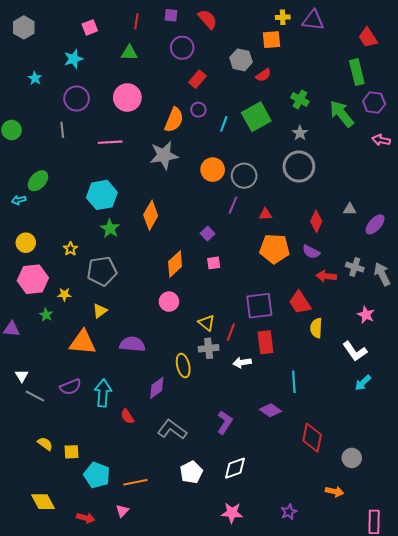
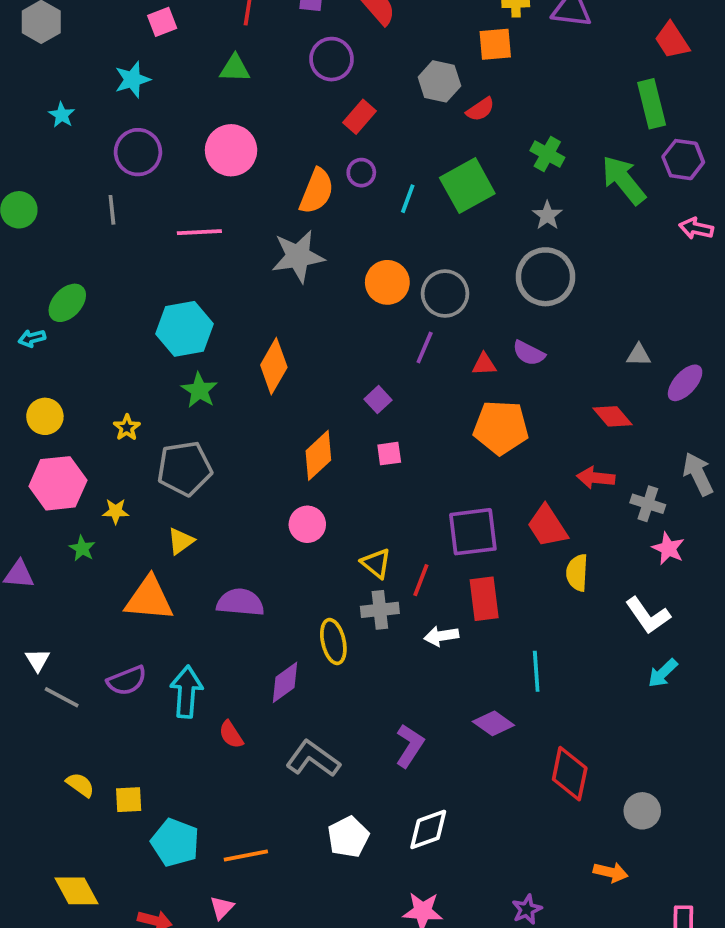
red diamond: (316, 221) -> (612, 416), moved, turned -65
purple semicircle: (311, 252) -> (529, 353), moved
gray cross: (355, 267) -> (648, 504), moved

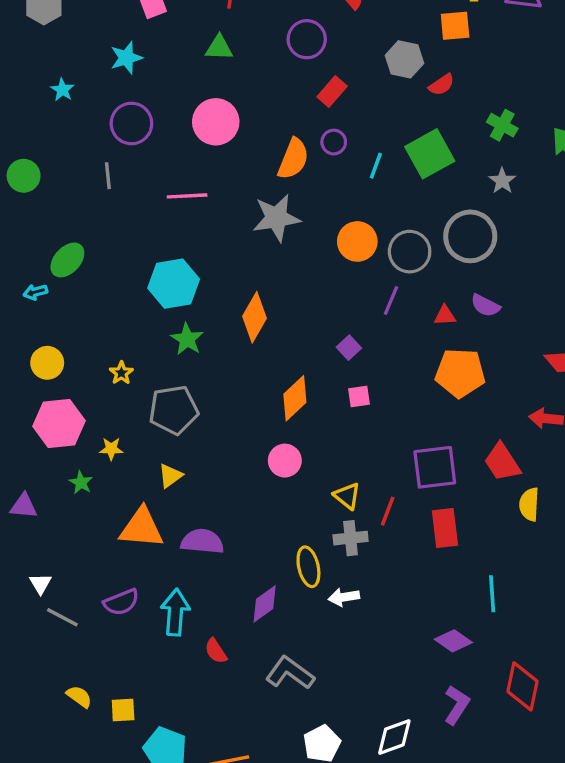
gray circle: (545, 277) -> (470, 236), moved
purple semicircle: (240, 602) -> (202, 541), moved
white arrow: (441, 636) -> (344, 597), moved
purple L-shape: (410, 746) -> (457, 705), moved

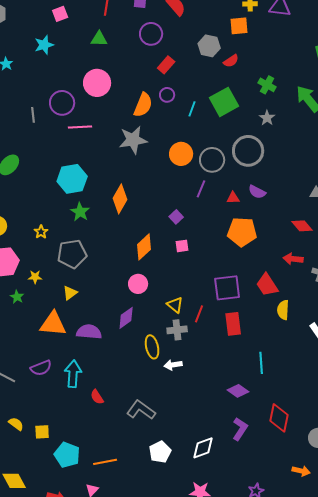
purple circle: (131, 123) -> (62, 103), moved
purple diamond: (265, 604) -> (126, 318), moved

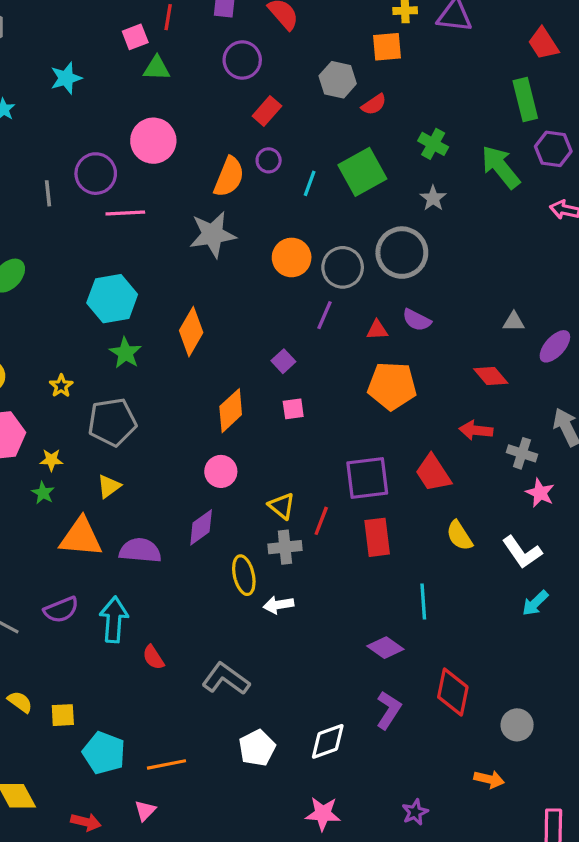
pink square: (60, 14) -> (135, 37), moved
green star: (17, 297) -> (43, 493), moved
yellow semicircle: (283, 310) -> (459, 536), moved, turned -36

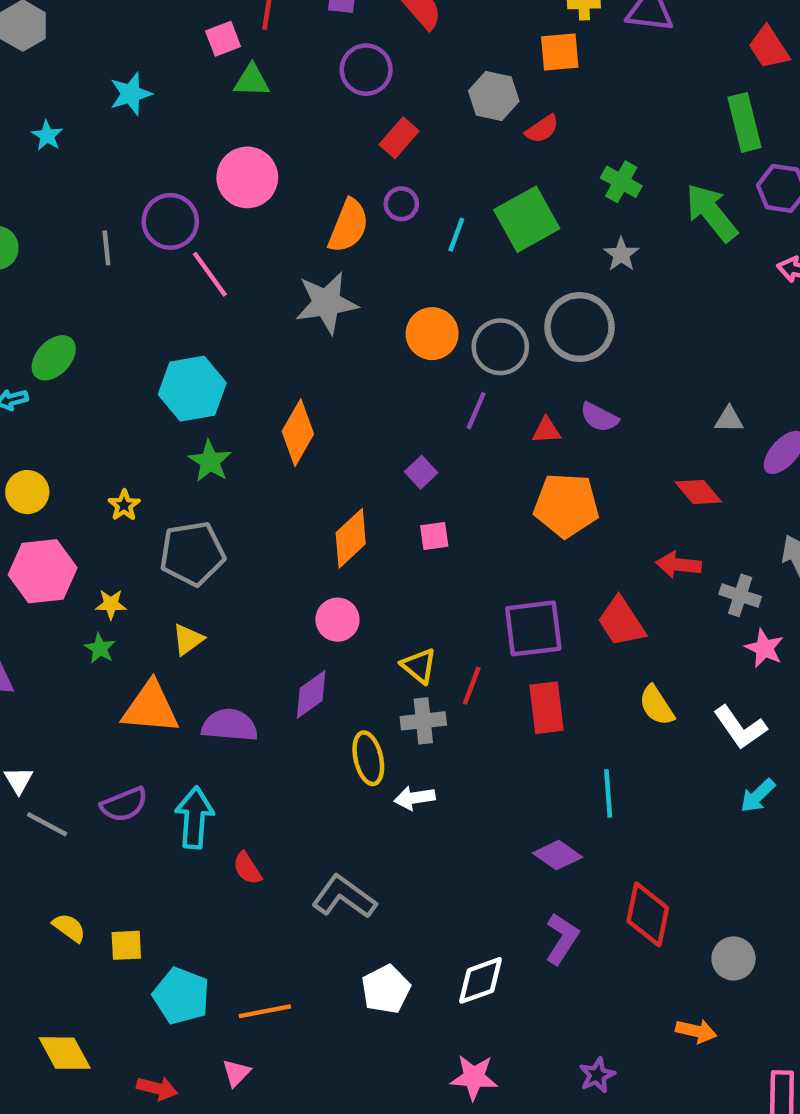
pink line: (125, 213) -> (210, 274), turned 57

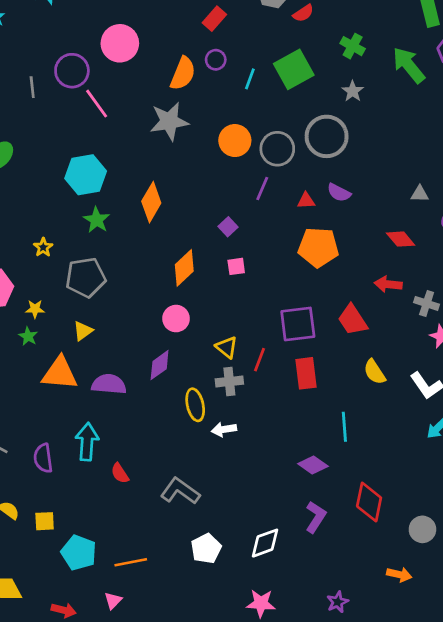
purple semicircle: (124, 804) -> (43, 458), moved, turned 104

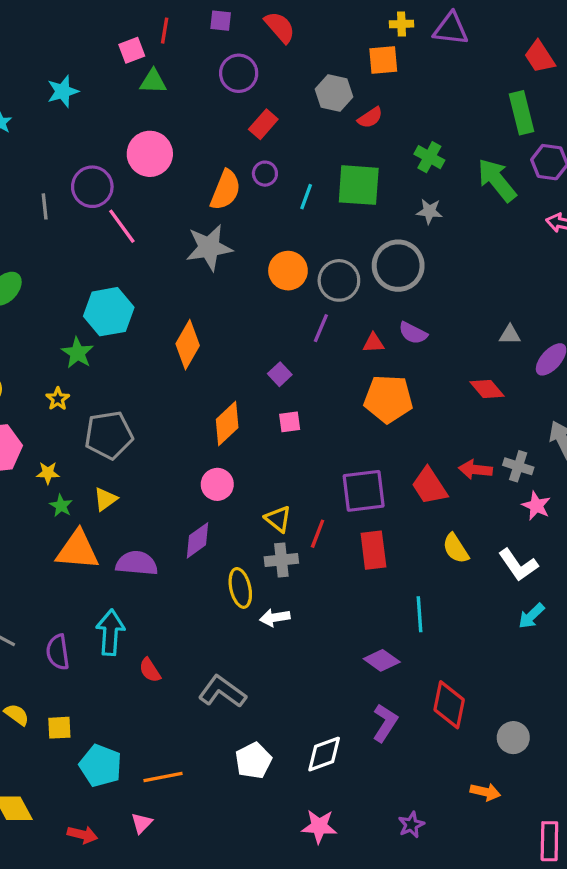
green square: (294, 69) -> (359, 185), turned 33
gray star: (353, 91) -> (429, 211), turned -30
green star: (97, 220) -> (77, 353), moved
red arrow: (388, 284) -> (475, 470), moved
green star: (28, 336) -> (61, 506), moved

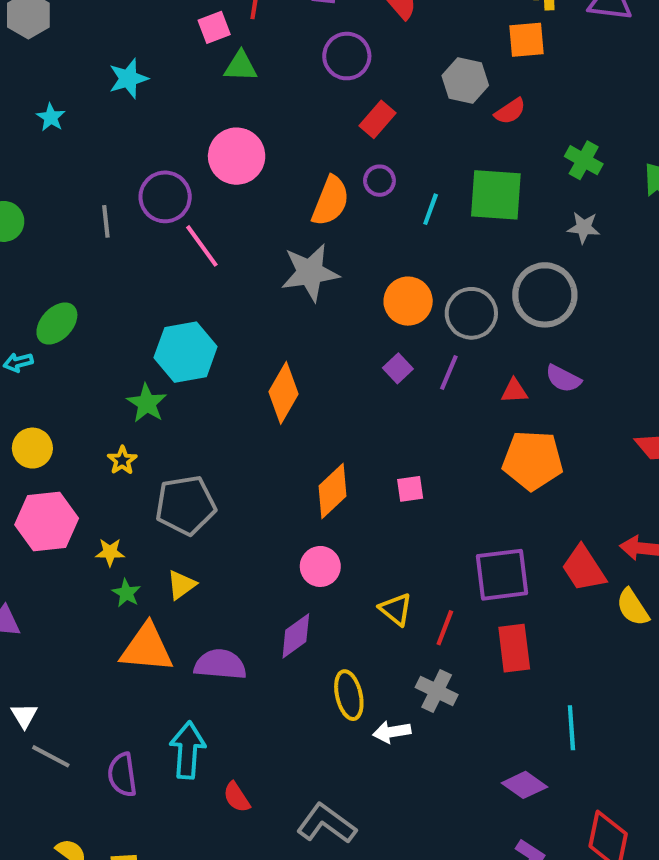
purple square: (280, 374) -> (398, 368), moved
yellow semicircle: (456, 548) -> (633, 607), moved
gray cross: (281, 560) -> (437, 691), moved, turned 32

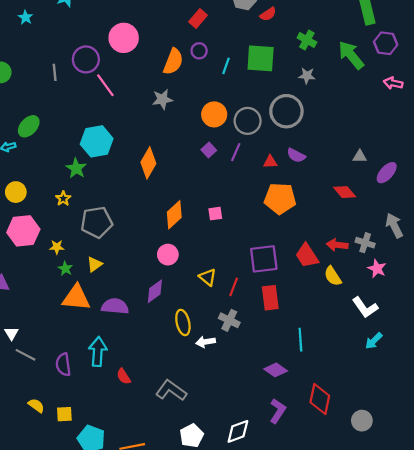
gray star: (310, 272) -> (162, 99), size x0.7

